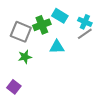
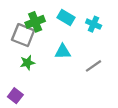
green cross: (42, 25) -> (35, 22), moved
gray line: (85, 34) -> (94, 66), moved

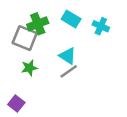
cyan triangle: (63, 52) -> (67, 56), turned 35
gray line: (94, 66) -> (69, 71), moved

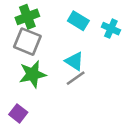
green cross: (38, 24) -> (27, 17), moved
green star: (29, 68) -> (33, 74), size x1.5

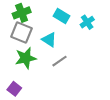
cyan cross: (111, 29) -> (87, 22), turned 32
cyan triangle: (74, 61) -> (49, 40), moved

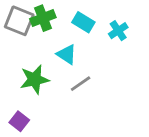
green cross: (22, 13) -> (43, 18), moved
gray square: (22, 32) -> (19, 21), moved

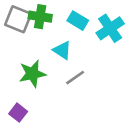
green cross: (43, 18) -> (40, 17), turned 30
cyan cross: (118, 31) -> (110, 28), size x1.5

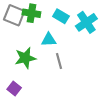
cyan triangle: (62, 50) -> (49, 40), turned -35
gray line: (75, 78) -> (59, 61), turned -70

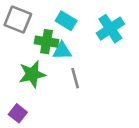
green cross: (31, 13) -> (46, 42), moved
cyan rectangle: (61, 16) -> (66, 21), moved

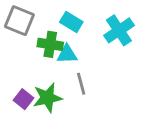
green star: (32, 74) -> (47, 98), moved
purple square: (18, 113) -> (24, 99), moved

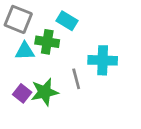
cyan cross: (119, 30) -> (103, 60), moved, turned 36
cyan triangle: (67, 54) -> (25, 51), moved

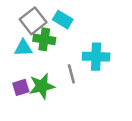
gray square: (18, 19) -> (33, 21), moved, turned 30
purple square: (22, 93) -> (21, 87), turned 35

